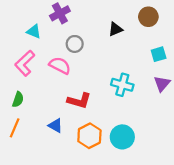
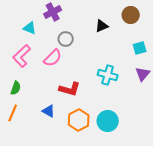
pink semicircle: (60, 65) -> (53, 58), turned 108

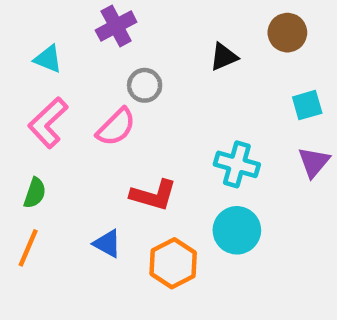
cyan triangle: (30, 28) -> (48, 59), moved
cyan circle: (108, 121) -> (237, 230), moved

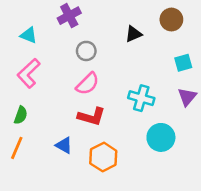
pink semicircle: (116, 127) -> (88, 84), moved
cyan circle: (237, 230) -> (161, 137), moved

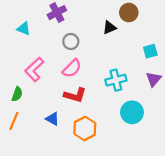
brown circle: (171, 20) -> (129, 13), moved
pink L-shape: (29, 73) -> (34, 69), moved
cyan cross: (141, 98) -> (116, 80), turned -30

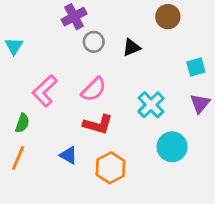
black triangle: (109, 28) -> (131, 47), moved
cyan triangle: (24, 29) -> (14, 46), moved, turned 40
gray circle: (71, 41) -> (94, 42), moved
cyan cross: (116, 80) -> (151, 105), turned -30

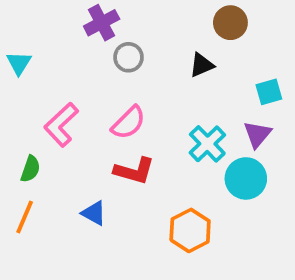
black triangle: (131, 47) -> (202, 65), moved
purple triangle: (200, 103) -> (257, 134), moved
cyan circle: (172, 147) -> (246, 178), moved
orange hexagon: (110, 168) -> (190, 230), moved

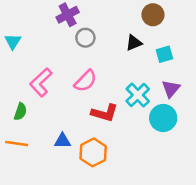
cyan square: (269, 92) -> (164, 54), moved
red L-shape: (134, 171) -> (105, 113), moved
blue triangle: (94, 213) -> (62, 141), turned -30
orange line: (25, 217) -> (17, 143), turned 75
orange hexagon: (190, 230) -> (93, 152), moved

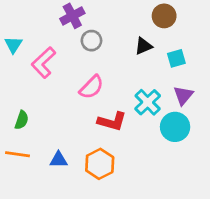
pink L-shape: (41, 82) -> (44, 63), moved
blue triangle: (62, 141) -> (59, 160), moved

